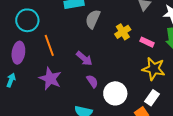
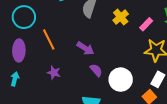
pink rectangle: (147, 42) -> (146, 24), turned -64
purple star: (50, 79) -> (54, 73), size x0.6

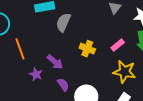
yellow cross: (121, 17) -> (87, 49), moved, turned -35
purple star: (54, 73) -> (36, 74), moved

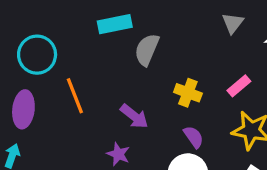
purple star: (36, 74) -> (118, 154), moved
purple semicircle: (63, 85) -> (194, 137), moved

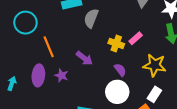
pink rectangle: (239, 86) -> (136, 38), moved
purple ellipse: (23, 109) -> (38, 75), moved
purple star: (118, 154) -> (62, 75), moved

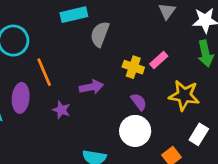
purple arrow: (84, 58) -> (91, 87), turned -48
purple ellipse: (38, 75) -> (21, 98), moved
white rectangle: (154, 94) -> (199, 134), moved

